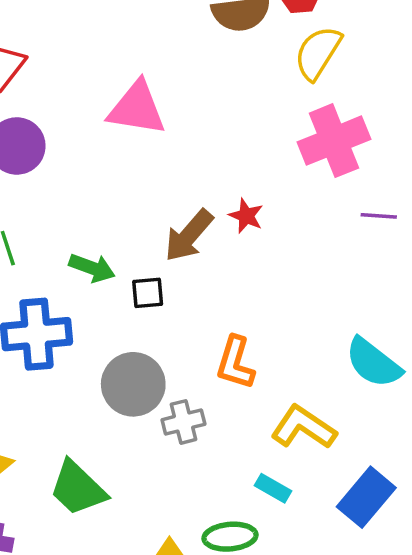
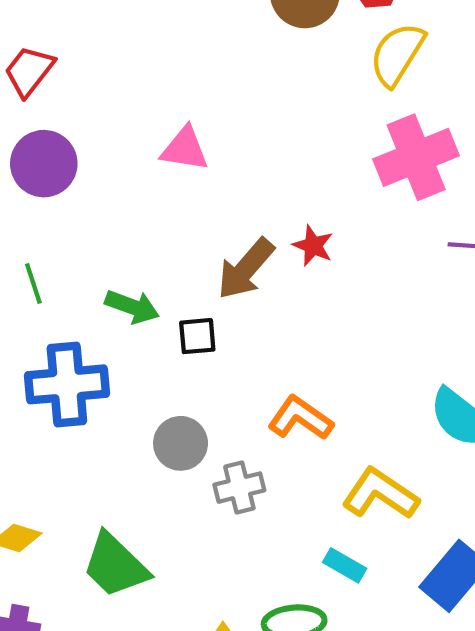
pink triangle: (137, 108) -> (185, 149), moved, size x0.7
orange L-shape: (235, 363) -> (300, 418), turned 108
gray circle: (133, 384) -> (181, 443), size x0.7

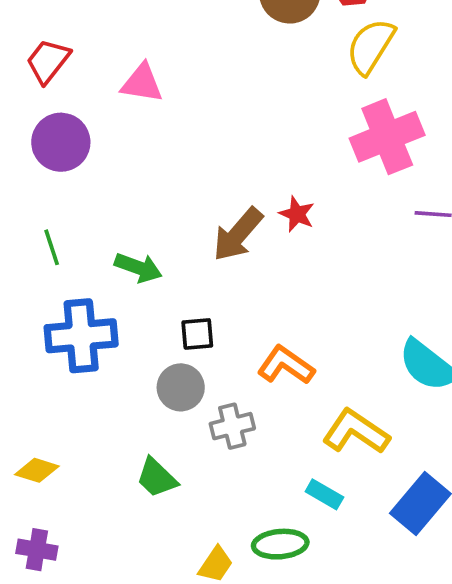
pink triangle: (185, 149) -> (142, 83), moved
black square: (197, 336) -> (197, 334), moved
green trapezoid: (115, 565) -> (157, 478), moved, size x0.7

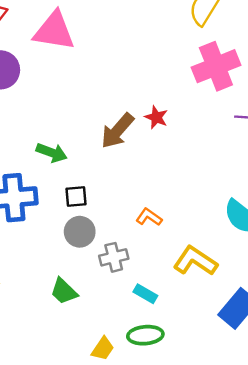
pink triangle: (142, 83) -> (54, 31), size x1.5
black square: (197, 334) -> (76, 196), moved
orange L-shape: (286, 365) -> (149, 217), size x0.7
cyan rectangle: (324, 494) -> (145, 294), moved

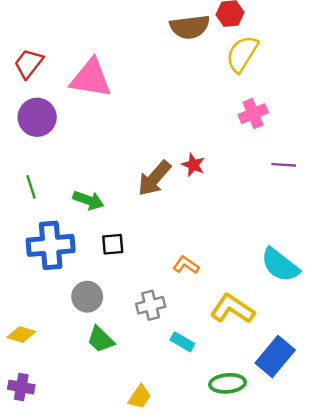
pink cross: (216, 66) -> (253, 114), size x0.6
gray circle: (80, 232) -> (87, 297), moved
green ellipse: (145, 335) -> (228, 383), moved

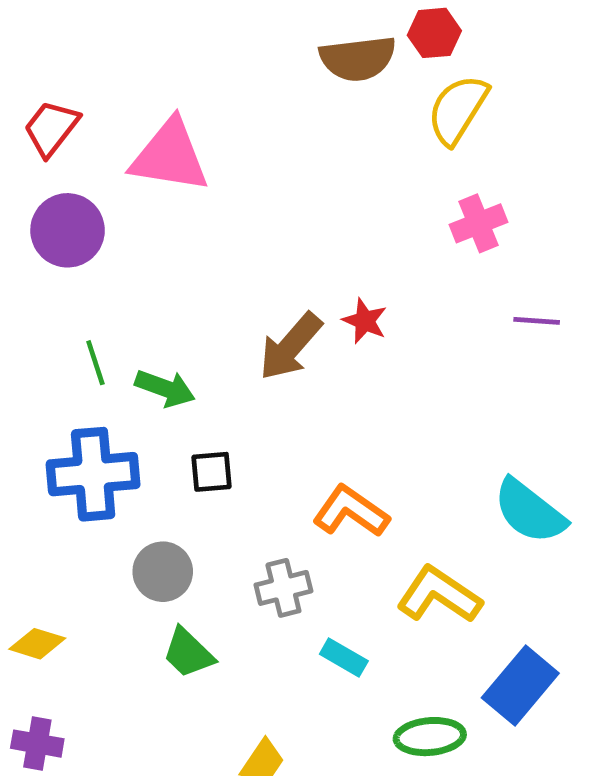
green line: (31, 187) -> (95, 363), moved
orange L-shape: (186, 265) -> (351, 511), size x1.5

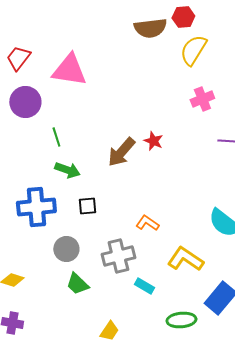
green line: (95, 363) -> (56, 137), moved
orange L-shape: (351, 511) -> (147, 223), size x0.7
gray cross: (283, 588) -> (118, 256), size x1.4

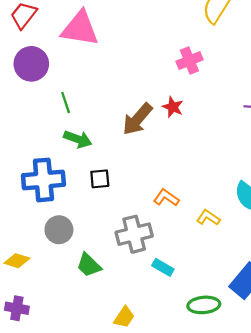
pink cross: (202, 99) -> (189, 61), moved
gray circle: (66, 249) -> (59, 230), moved
yellow L-shape: (185, 259) -> (208, 218), moved, size x0.6

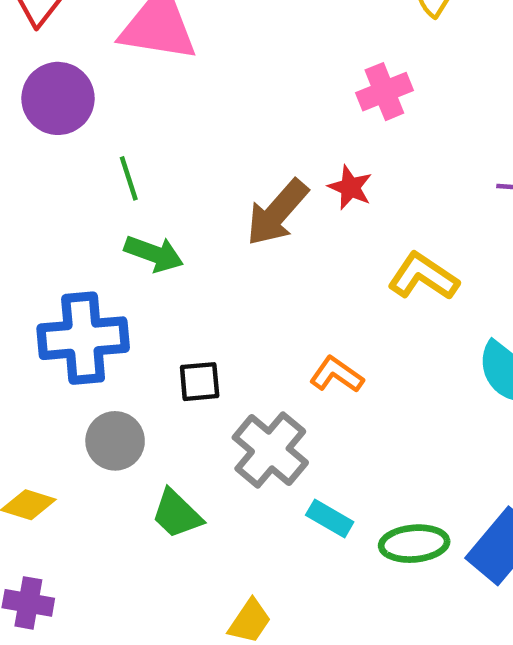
black square: (100, 179) -> (200, 382), moved
yellow L-shape: (208, 218) -> (423, 276), moved, size x1.4
gray cross: (134, 234) -> (270, 450), turned -36
green ellipse: (204, 305) -> (414, 544), moved

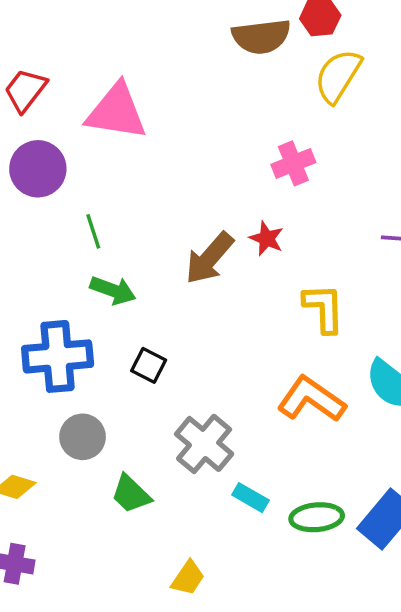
yellow L-shape: (423, 276) -> (324, 308), turned 54
orange L-shape: (337, 375) -> (311, 399), moved, size x1.6
black square: (200, 382) -> (149, 365), moved, turned 32

